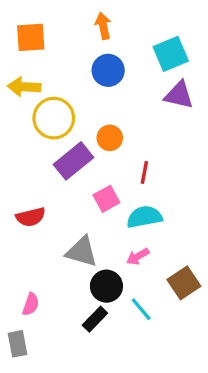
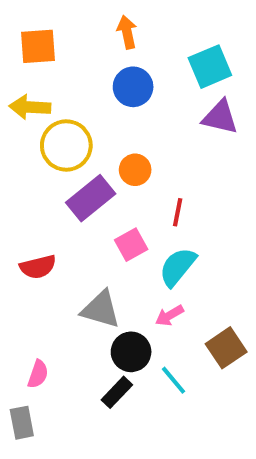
cyan semicircle: (144, 217) -> (178, 267), turned -40

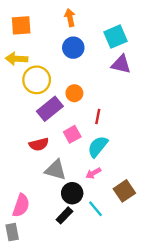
red semicircle: (38, 267) -> (39, 144), moved
pink semicircle: (38, 374) -> (21, 205), size x1.5

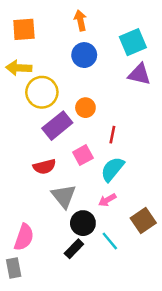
gray triangle: (55, 170) -> (64, 196), turned 35

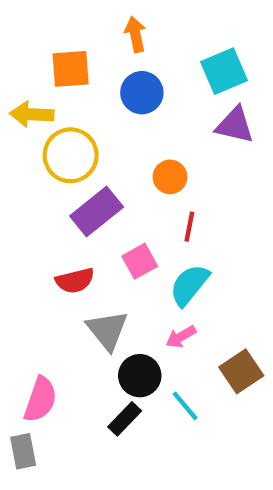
orange square: (24, 29) -> (71, 69), moved
orange circle: (85, 108) -> (170, 177), moved

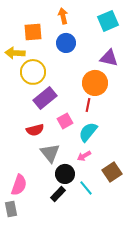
cyan square: (224, 71) -> (108, 21), moved
orange circle: (170, 177) -> (95, 83), moved, size x1.6

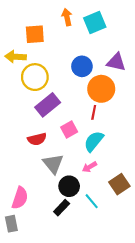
cyan square: (108, 21) -> (95, 22), moved
blue circle: (66, 43) -> (82, 66), moved

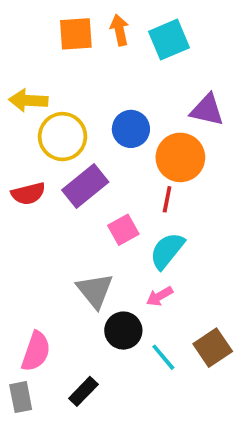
orange square: (35, 34) -> (76, 34), moved
blue circle: (82, 66) -> (131, 129), moved
red semicircle: (37, 139) -> (28, 194), moved
brown square: (119, 184) -> (213, 348), moved
black rectangle: (62, 208) -> (83, 391), moved

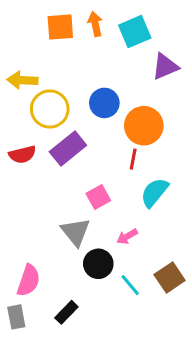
purple triangle: (207, 110) -> (165, 66), moved, turned -36
pink square: (123, 230) -> (98, 197), moved
cyan semicircle: (167, 251) -> (154, 192), moved

